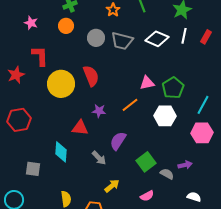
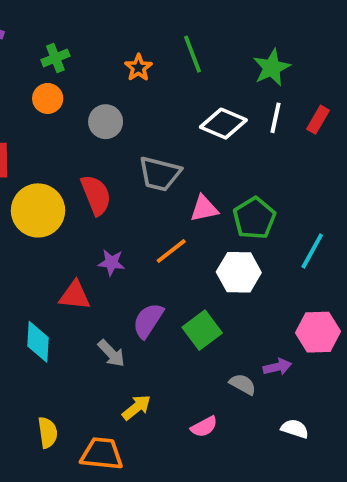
gray trapezoid: (122, 41) -> (160, 174), moved
pink hexagon: (202, 133) -> (318, 332), moved
green square: (146, 162) -> (202, 330), moved

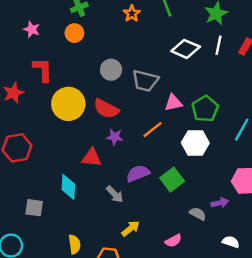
gray circle: (106, 122) -> (111, 70), moved
red semicircle: (96, 195) -> (106, 109), moved, turned 140
purple semicircle: (148, 321) -> (138, 173), turned 35

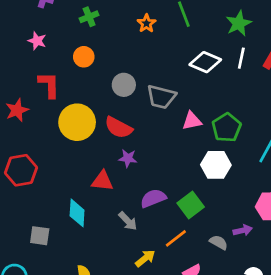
orange circle: (74, 33) -> (84, 57), moved
orange line: (153, 130) -> (176, 238), moved

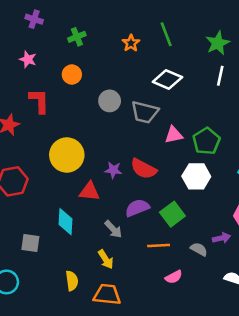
white diamond: (205, 62) -> (167, 80), moved
yellow circle: (77, 122) -> (67, 155), moved
red semicircle: (118, 128) -> (144, 169), moved
orange line: (176, 238) -> (159, 246), turned 35
yellow arrow: (145, 258) -> (106, 259), moved, turned 96

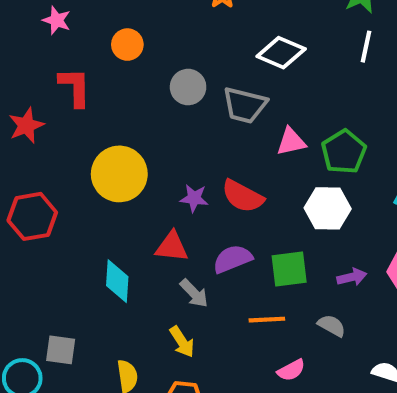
red triangle: (89, 191) -> (172, 247), moved
green square: (172, 214) -> (289, 269), turned 30
purple arrow: (221, 238) -> (352, 277), moved
gray square: (30, 243) -> (61, 350), moved

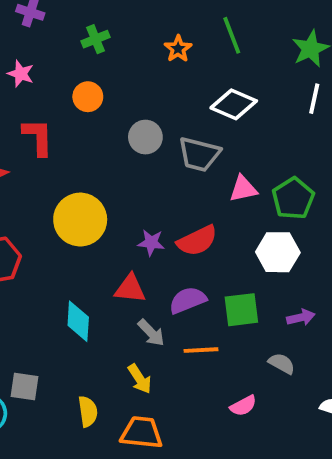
red semicircle: (243, 196) -> (197, 241), turned -54
orange line: (267, 320) -> (201, 350), moved

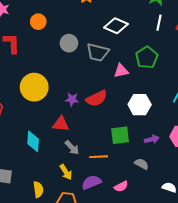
green pentagon: (293, 198) -> (147, 57), moved
purple semicircle: (188, 300) -> (91, 182), moved

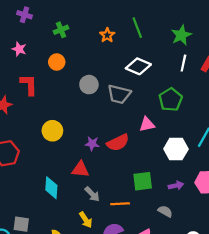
pink triangle: (121, 71) -> (147, 124), moved
yellow circle: (34, 87) -> (52, 131), size x0.7
white hexagon: (140, 105) -> (176, 149), moved

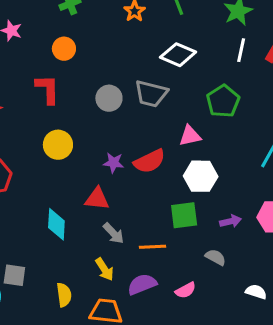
red L-shape: (29, 85) -> (47, 89), moved
gray circle: (89, 85) -> (109, 98), moved
white hexagon: (176, 149) -> (201, 176), moved

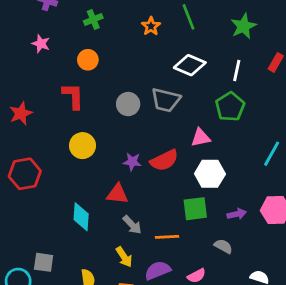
white line: (241, 50) -> (237, 70), moved

